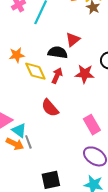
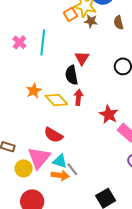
black semicircle: (58, 52) -> (72, 75), turned -90
red star: (85, 74) -> (109, 114), moved, turned -30
red semicircle: (50, 108) -> (53, 135), moved

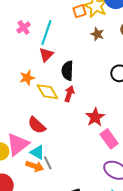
brown star: (91, 21) -> (97, 34), moved
red triangle: (82, 58) -> (46, 55), moved

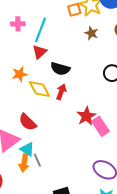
pink cross: (24, 27) -> (18, 24), turned 32
black semicircle: (67, 71) -> (60, 69), turned -78
pink rectangle: (109, 139) -> (100, 126), moved
orange arrow: (35, 166) -> (24, 163), turned 78

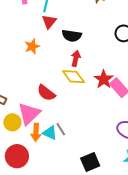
yellow diamond: (39, 89) -> (73, 77), moved
cyan triangle: (27, 149) -> (50, 133), moved
orange arrow: (24, 163) -> (36, 132), moved

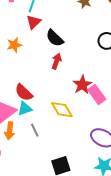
black semicircle: (72, 36) -> (55, 38), turned 30
yellow diamond: (73, 77) -> (62, 110), moved
cyan triangle: (50, 133) -> (25, 109), moved, turned -49

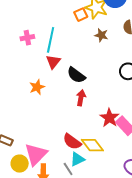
red semicircle: (24, 93) -> (72, 142), moved
cyan triangle: (25, 109) -> (77, 159), moved

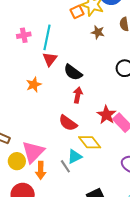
red semicircle: (72, 142) -> (68, 123), moved

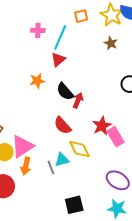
orange square: (77, 12) -> (81, 16), moved
black semicircle: (73, 72) -> (65, 92), moved

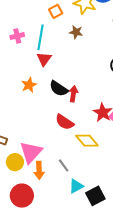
brown star: (111, 43) -> (76, 32), moved
cyan triangle: (62, 160) -> (76, 186), moved

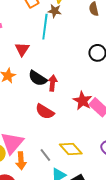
brown star: (76, 32) -> (55, 11), moved
cyan line: (41, 37) -> (45, 27), moved
yellow diamond: (87, 141) -> (71, 149), moved

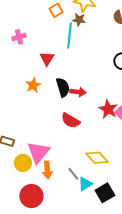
black semicircle: (38, 78) -> (63, 87), turned -138
red arrow: (53, 83) -> (78, 92), turned 91
gray line: (45, 155) -> (73, 174), moved

